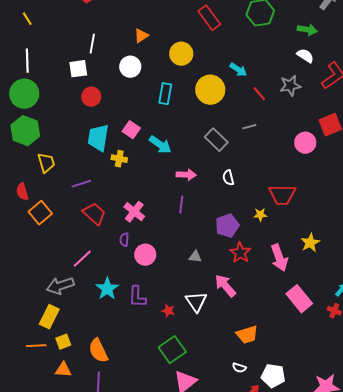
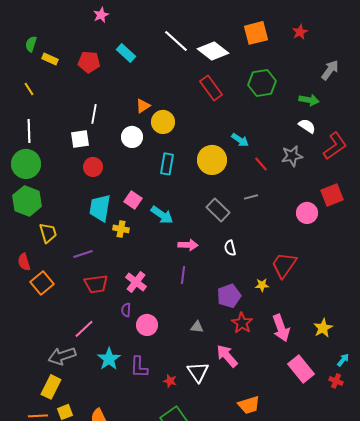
yellow circle: (181, 54) -> (163, 122), moved
red trapezoid: (282, 195) -> (284, 265), turned 124
red trapezoid: (94, 214) -> (96, 284), turned 130
yellow star: (310, 243) -> (323, 328), moved

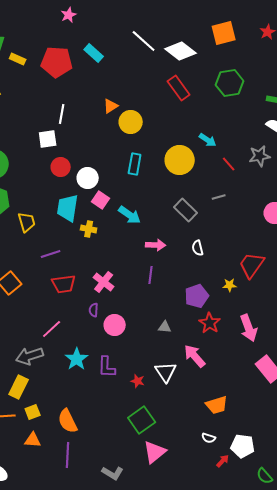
red pentagon: (89, 62) -> (57, 62), size x1.4
white circle: (132, 137) -> (88, 178), moved
yellow trapezoid: (48, 233) -> (27, 222), moved

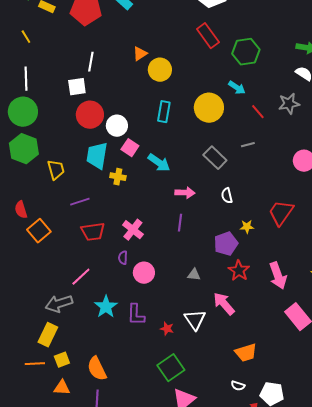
green hexagon: (230, 83) -> (246, 52), moved
red circle: (61, 167) -> (90, 115), size x1.4
yellow star: (230, 285) -> (247, 227), moved

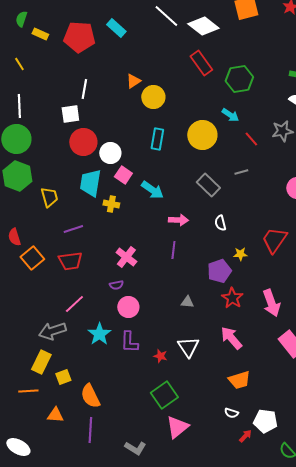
red trapezoid: (93, 232) -> (70, 261), moved
purple semicircle: (123, 258) -> (116, 285), turned -104
pink circle: (144, 273) -> (128, 307), moved
pink arrow: (224, 304) -> (231, 338), moved
yellow square: (62, 360) -> (63, 377), moved

